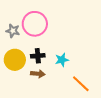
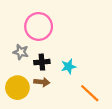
gray star: (13, 31) -> (21, 52), moved
yellow circle: (15, 60) -> (17, 88), moved

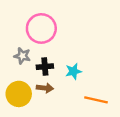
orange line: (90, 93) -> (96, 100), turned -30

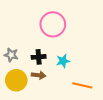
pink circle: (41, 28) -> (53, 24), moved
gray star: (22, 56) -> (11, 55), moved

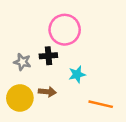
gray star: (11, 55) -> (22, 62), moved
black cross: (39, 57) -> (48, 56), moved

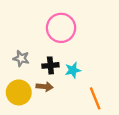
black cross: (48, 56) -> (50, 65), moved
orange line: (101, 104) -> (95, 98), turned 55

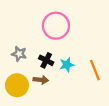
black cross: (50, 65) -> (46, 60), turned 32
orange line: (95, 98) -> (95, 70), moved

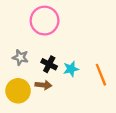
pink circle: (56, 26) -> (45, 21), moved

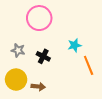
cyan star: (71, 69) -> (74, 45), moved
brown arrow: (43, 85) -> (38, 87), moved

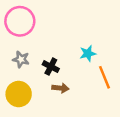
pink circle: (39, 18) -> (20, 21), moved
brown arrow: (38, 87) -> (60, 88), moved

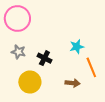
brown arrow: (60, 88) -> (73, 83), moved
yellow circle: (19, 94) -> (30, 82), moved

